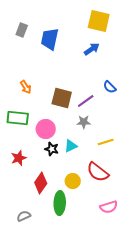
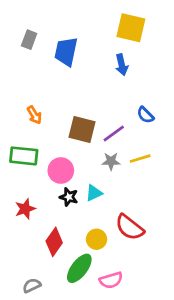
blue arrow: (92, 49) -> (122, 65), turned 112
yellow line: (106, 142) -> (140, 159), moved
green ellipse: (60, 203) -> (79, 268), turned 35
pink semicircle: (109, 207) -> (111, 280), moved

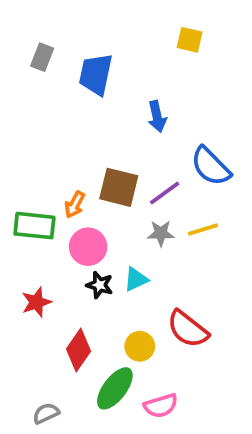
yellow square: (131, 28) -> (190, 40), size x0.6
blue arrow: (122, 65) -> (157, 116), moved
orange arrow: (34, 115) -> (75, 205), moved, turned 60
blue semicircle: (145, 115) -> (211, 166), size x1.6

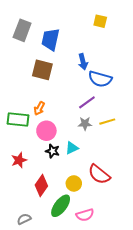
gray rectangle: (42, 57) -> (22, 30), size x1.5
blue semicircle: (211, 166) -> (100, 79), moved, turned -30
brown square: (119, 187) -> (42, 70), moved

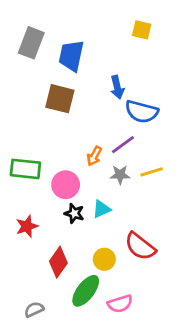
orange arrow: (39, 108) -> (94, 156), moved

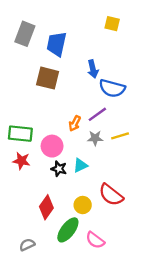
red star: (27, 226) -> (21, 161), moved, turned 30
pink semicircle: (120, 304) -> (95, 240), turned 54

